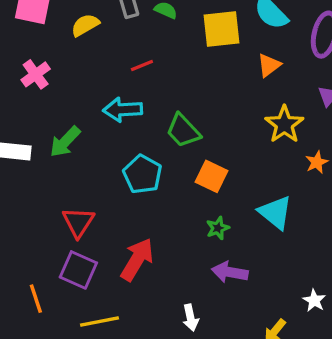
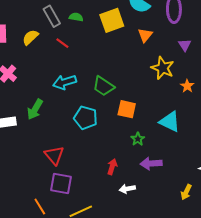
red line: (142, 65) -> (62, 43), moved, turned 72
red arrow: (137, 259) -> (112, 167), moved, size x0.6
white arrow: (191, 318) -> (127, 189), moved, turned 105

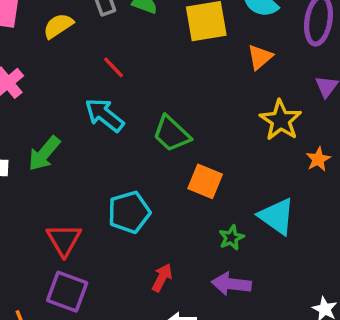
red line: (62, 43) -> (114, 67), moved
cyan arrow: (65, 82) -> (104, 115), turned 45
cyan pentagon: (85, 118) -> (129, 212), moved, turned 30
green star: (138, 139) -> (231, 238), moved

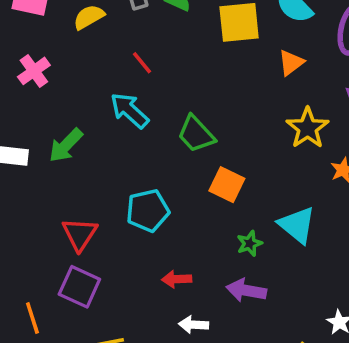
red arrow: (162, 278) -> (177, 279), turned -124

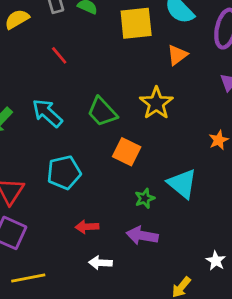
cyan arrow: (130, 110) -> (47, 113), moved
yellow star: (308, 128) -> (156, 103), moved

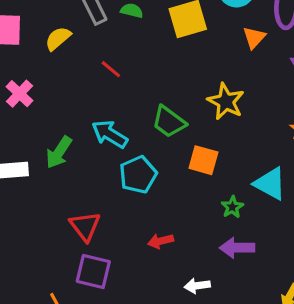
orange triangle: (177, 55) -> (254, 38), moved
cyan pentagon: (64, 172) -> (138, 175), moved
red arrow: (87, 227) -> (161, 241), moved

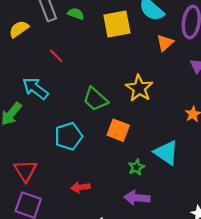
cyan arrow: (110, 134) -> (35, 88), moved

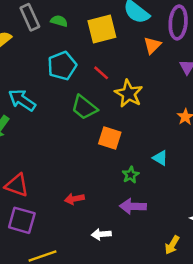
red line: (56, 56) -> (101, 73), moved
cyan pentagon: (69, 136) -> (62, 66), moved
cyan triangle: (166, 152) -> (160, 158), size x0.6
red triangle: (25, 171) -> (17, 185), turned -35

